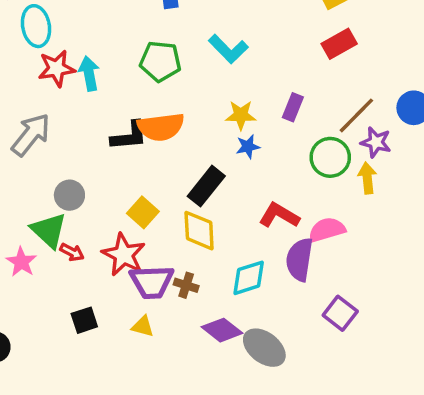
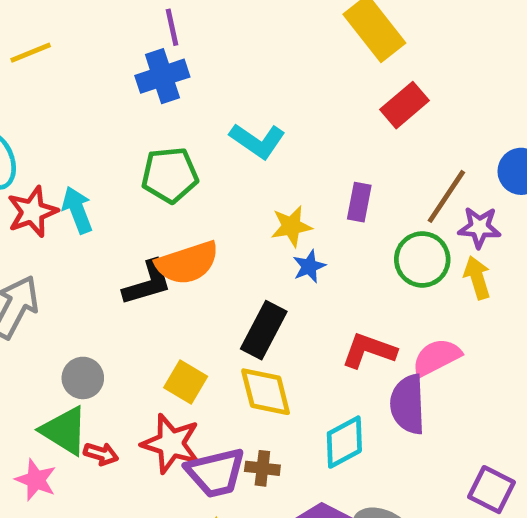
purple square: (340, 313) -> (492, 490), moved

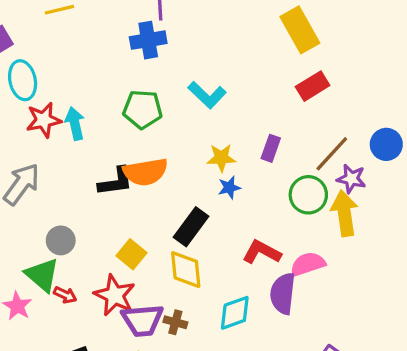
yellow arrow: (477, 278) -> (344, 213), size x1.5

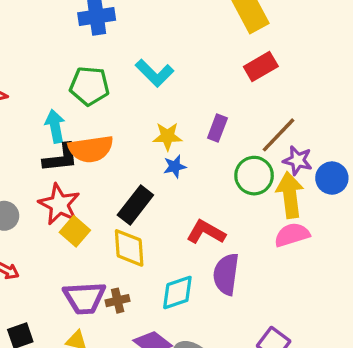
cyan arrow: (75, 124) -> (55, 126), moved
blue circle: (386, 144) -> (332, 178), moved
pink semicircle: (308, 264) -> (292, 235), moved
red star: (115, 295) -> (59, 204), moved
brown cross: (175, 322) -> (118, 301), turned -30

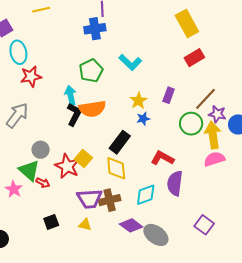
green pentagon: (89, 86) -> (91, 71), turned -30
yellow star: (167, 136) -> (138, 101), turned -30
black L-shape: (61, 158) -> (74, 114), turned -55
red star: (59, 204) -> (67, 166), moved
brown cross: (118, 301) -> (110, 200), size x1.5

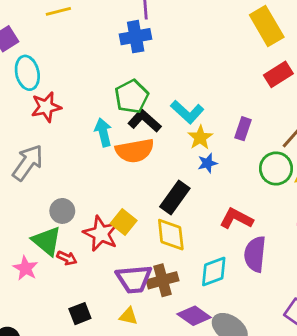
cyan L-shape: (130, 62) -> (187, 112), moved
black L-shape: (74, 114) -> (145, 121), moved, turned -75

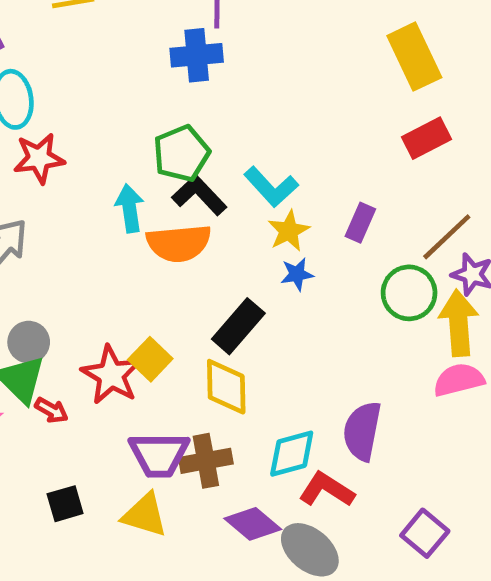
gray circle: (62, 211) -> (29, 342), moved
red L-shape: (236, 219) -> (327, 490), moved
yellow triangle: (128, 316) -> (145, 515), size x1.5

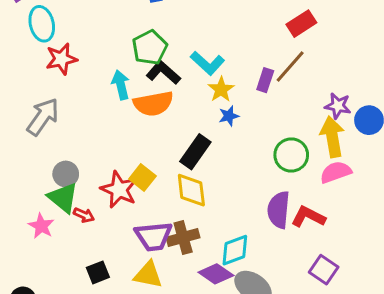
brown line: (447, 237) -> (290, 66), moved
green circle: (409, 293) -> (291, 155), moved
cyan diamond: (292, 454) -> (235, 250), moved
red L-shape: (327, 490) -> (308, 217), moved

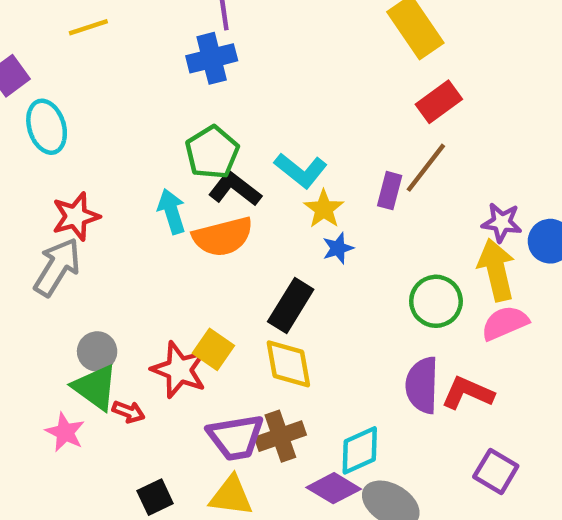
red star: (61, 59) -> (76, 216), moved

